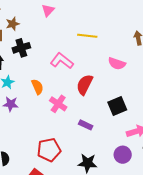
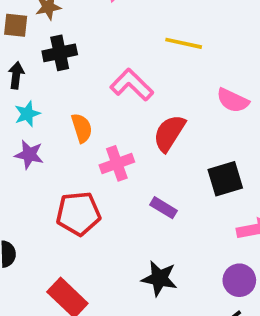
pink cross: (58, 104) -> (117, 163), turned 30
red pentagon: (49, 150) -> (78, 214), moved
purple circle: (123, 155) -> (239, 280), moved

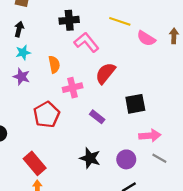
black cross: (60, 53) -> (69, 20), moved
pink semicircle: (233, 100) -> (146, 38), moved
red pentagon: (78, 214) -> (47, 115), turned -30
purple circle: (239, 280) -> (126, 159), moved

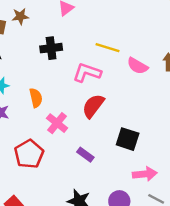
pink L-shape: (86, 42) -> (87, 73), moved, turned -30
pink cross: (73, 88) -> (57, 123), turned -36
black square: (135, 104) -> (128, 139), turned 30

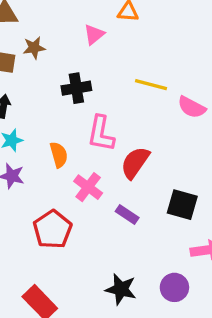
pink L-shape: (87, 73) -> (101, 134), moved, turned -96
purple rectangle: (85, 155) -> (127, 215), moved

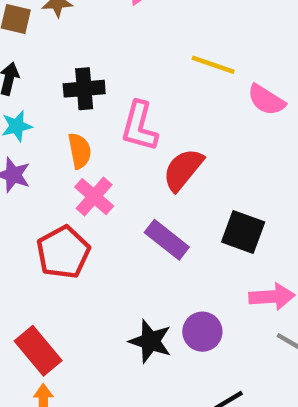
black cross: (76, 88) -> (84, 89), moved
pink cross: (88, 187) -> (94, 197), moved
purple rectangle: (127, 215) -> (167, 240), size x1.4
purple circle: (174, 287) -> (202, 332), moved

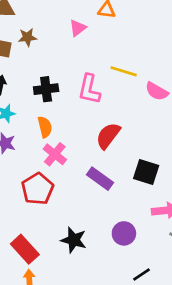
pink L-shape: (139, 126) -> (89, 89), moved
black star: (150, 341) -> (74, 240), moved

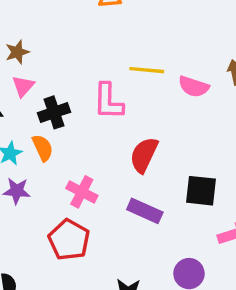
pink triangle: (78, 28) -> (23, 86), moved
orange semicircle: (45, 127) -> (43, 148), moved

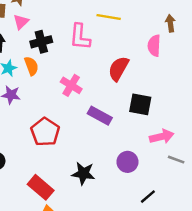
pink semicircle: (194, 87) -> (154, 46), moved, turned 70
red semicircle: (144, 155) -> (118, 69), moved
pink cross: (82, 192) -> (71, 85), moved

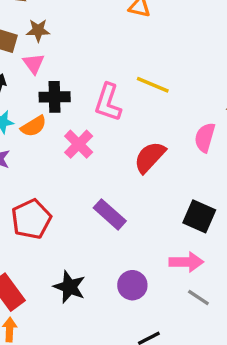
pink triangle: (21, 22) -> (34, 64), turned -35
orange semicircle: (31, 66) -> (34, 126), turned 66
pink cross: (71, 85) -> (79, 144), moved
black square: (140, 104) -> (199, 216), moved

